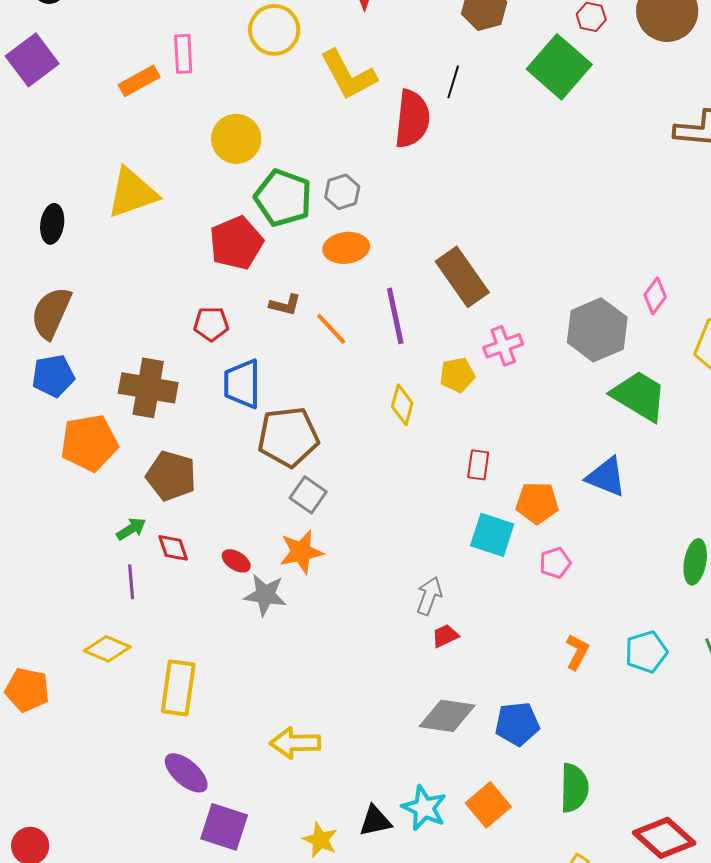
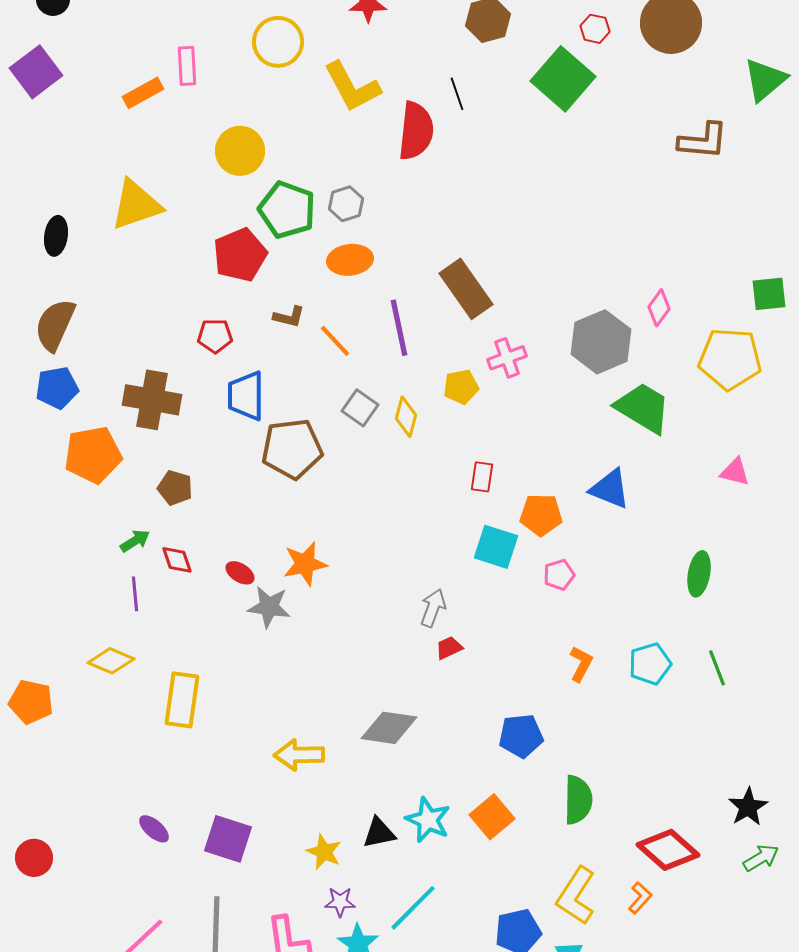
black line: (453, 82) -> (457, 94), turned -36
brown pentagon: (171, 476) -> (175, 488), size x0.7
gray square: (308, 495) -> (360, 408), moved
gray diamond: (447, 716) -> (389, 728), moved
purple ellipse: (186, 773) -> (154, 829), moved, size x0.7

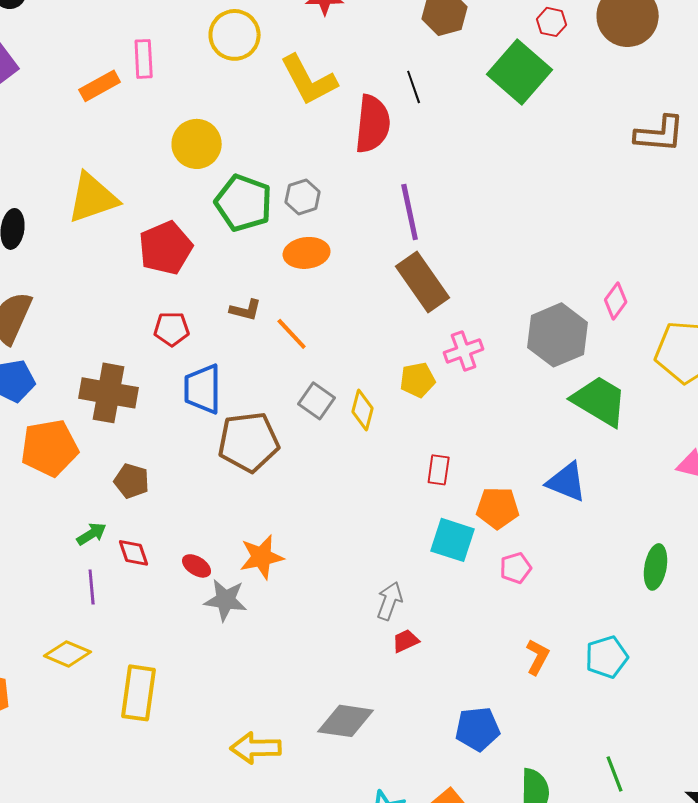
red pentagon: (240, 255) -> (166, 248), moved
purple line: (399, 328) -> (410, 212), moved
green line: (717, 668) -> (615, 774), moved

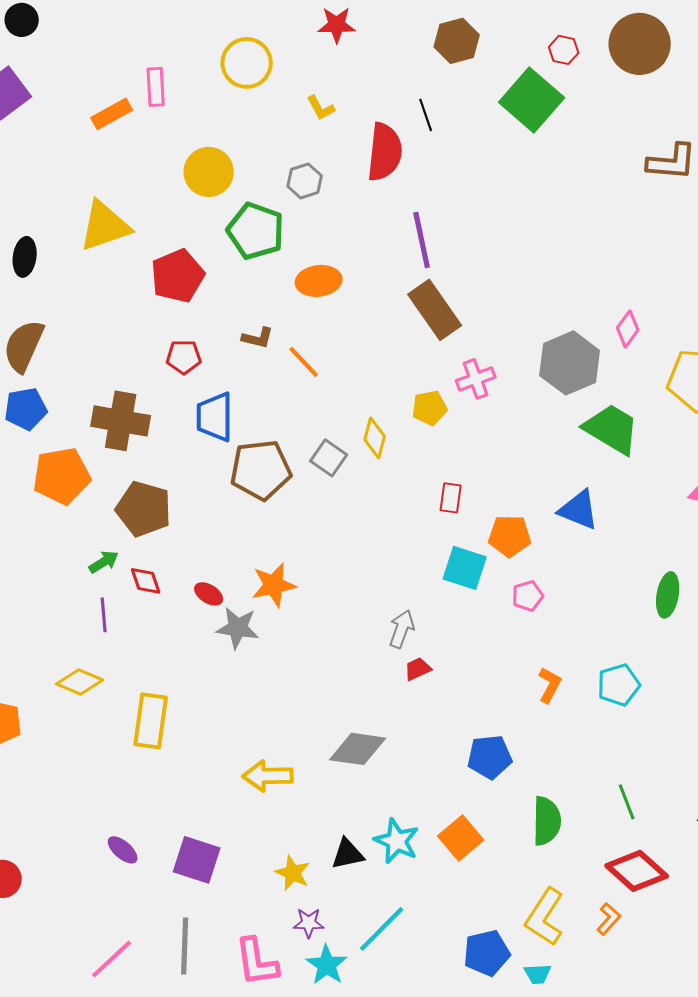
yellow L-shape: (309, 80) -> (321, 108), size x0.5
gray hexagon: (303, 197) -> (305, 181), moved
gray square: (317, 401) -> (329, 458), moved
brown pentagon: (132, 481) -> (144, 509), size x1.6

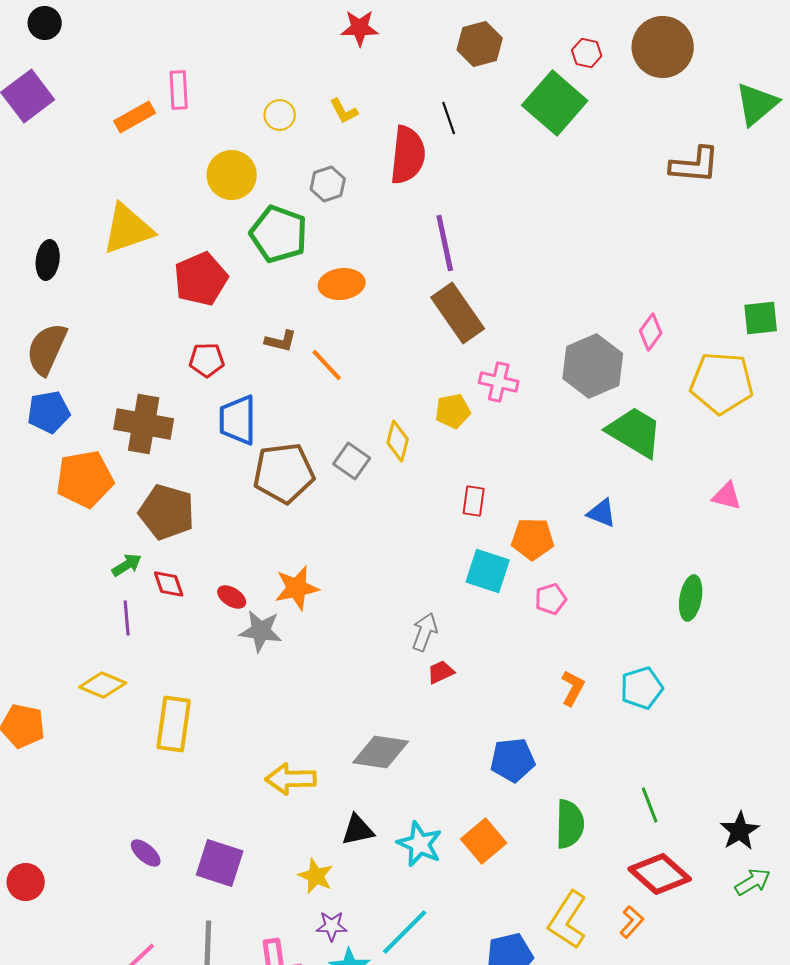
yellow circle: (247, 63) -> (280, 115), moved, size x0.6
pink cross: (476, 379) -> (499, 382), turned 33
blue triangle: (579, 510) -> (602, 513), size x0.7
black triangle: (348, 854) -> (358, 830), moved

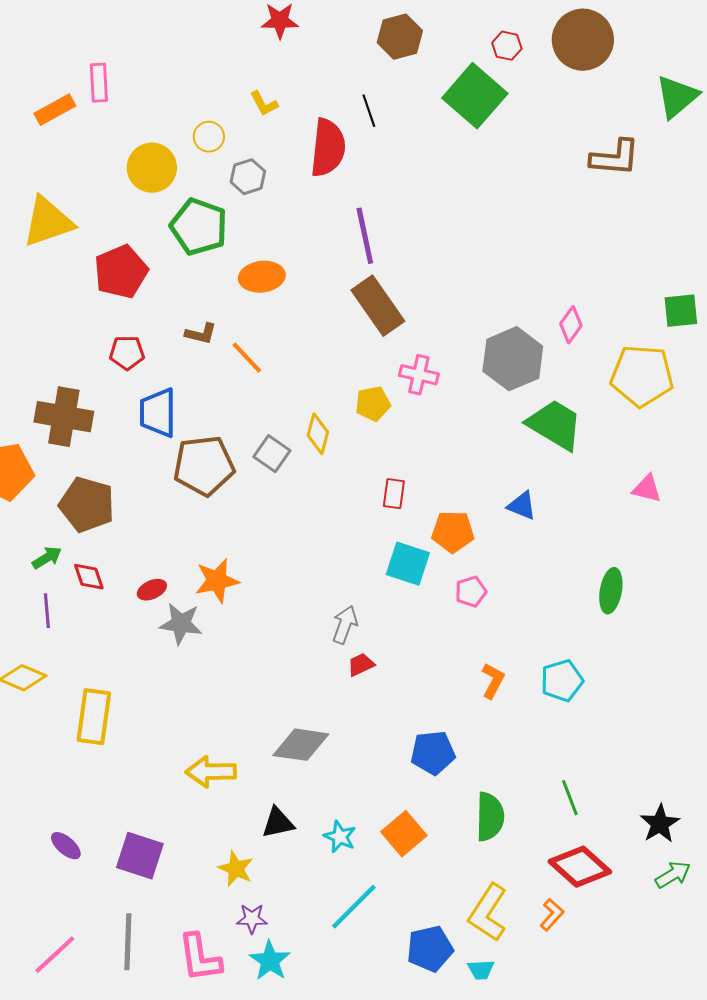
yellow circle: (280, 115) -> (209, 137), moved
red ellipse: (232, 597) -> (152, 590), turned -56
cyan star: (420, 844) -> (340, 837), size x0.7
cyan line: (405, 932) -> (354, 907), moved

